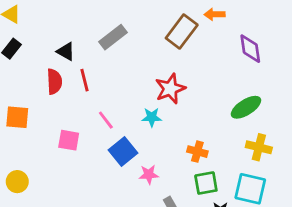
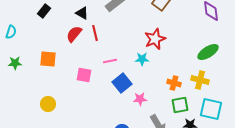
red semicircle: (54, 82) -> (74, 34), turned -138
pink line: (106, 120) -> (110, 61), turned -64
yellow cross: (259, 147) -> (200, 80), moved

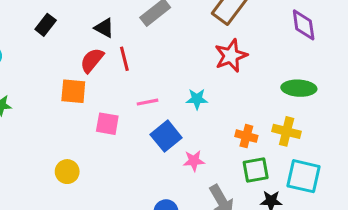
red star: (155, 39) -> (231, 56), moved
green ellipse: (208, 52) -> (299, 88), turned 35
orange square: (48, 59) -> (73, 91), moved
yellow circle: (48, 104) -> (67, 172), moved

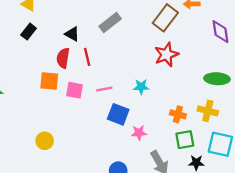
red semicircle: (92, 60) -> (63, 58), turned -30
pink square: (107, 124) -> (74, 90), moved
blue square: (166, 136) -> (118, 114), turned -30

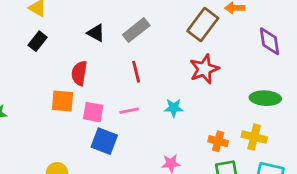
black triangle: (72, 34) -> (96, 33), moved
red line: (87, 57) -> (136, 72), moved
blue square: (118, 114) -> (104, 141), moved

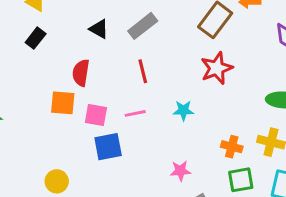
blue square: (104, 141) -> (108, 147), turned -32

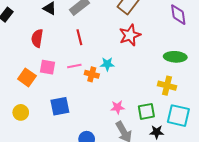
orange square: (63, 103) -> (27, 77), moved, turned 30
blue square: (108, 147) -> (60, 106), moved
orange cross: (232, 147) -> (92, 74), moved
pink star: (180, 171) -> (118, 107), moved

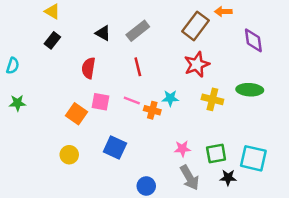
pink line: (74, 66) -> (132, 101), turned 32
yellow cross: (167, 86) -> (212, 99), moved
blue square: (60, 106) -> (115, 147), turned 36

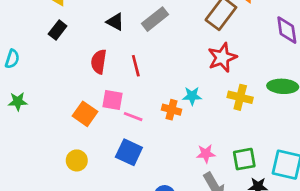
red line: (138, 67) -> (136, 66), moved
pink line: (132, 101) -> (133, 117), moved

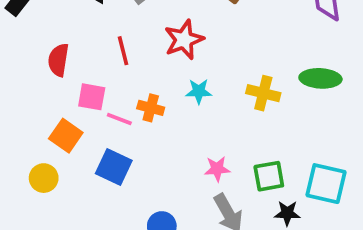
red star: (222, 58) -> (184, 40), moved
red semicircle: (99, 62) -> (58, 60), moved
orange cross: (171, 110) -> (151, 108), moved
orange square: (85, 114) -> (66, 136), moved

